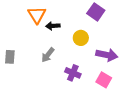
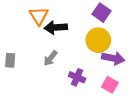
black arrow: (53, 26) -> (56, 27), size x1.5
yellow circle: (81, 38) -> (98, 40), moved, size x1.5

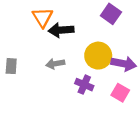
yellow circle: (98, 40) -> (98, 56), moved
gray arrow: (51, 58) -> (55, 64), turned 42

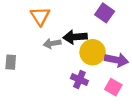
black arrow: (61, 30) -> (75, 37), moved
gray arrow: (55, 64) -> (52, 43), moved

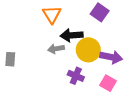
orange triangle: (40, 16) -> (52, 14), moved
gray arrow: (52, 43) -> (56, 49), moved

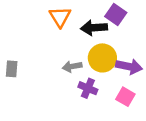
black arrow: (72, 35) -> (94, 28), moved
gray arrow: (56, 49) -> (72, 66), moved

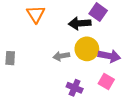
orange triangle: (60, 17) -> (36, 14), moved
purple cross: (88, 88) -> (75, 88), moved

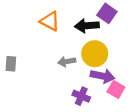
orange triangle: (36, 14) -> (50, 21), moved, turned -30
purple arrow: (109, 56) -> (102, 76), moved

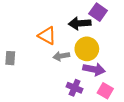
orange triangle: (50, 21) -> (47, 36), moved
pink square: (116, 89) -> (105, 91), moved

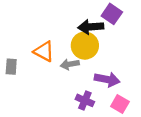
orange triangle: (47, 36) -> (44, 51), moved
yellow circle: (87, 49) -> (85, 46), moved

